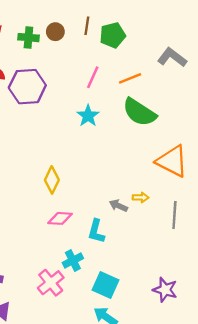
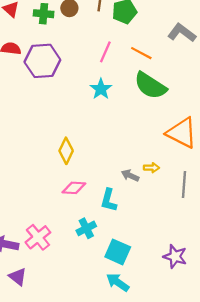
orange line: (130, 78) -> (141, 53), turned 50
pink cross: (51, 283) -> (38, 237), moved

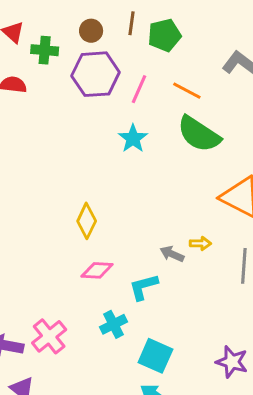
green cross: (44, 14) -> (45, 50), moved
purple hexagon: (42, 61) -> (96, 74), moved
cyan L-shape: (109, 200) -> (143, 287), turned 60

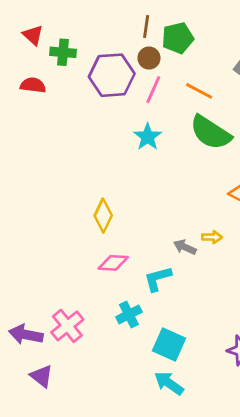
brown circle: (91, 31) -> (149, 58), moved

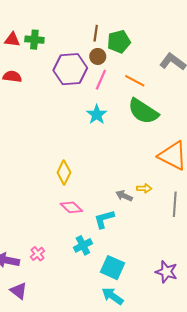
red triangle: (33, 35) -> (12, 40), turned -35
green cross: (63, 52) -> (34, 40), moved
pink diamond: (113, 263) -> (71, 207), turned 40
pink cross: (67, 326) -> (38, 254), size x0.6

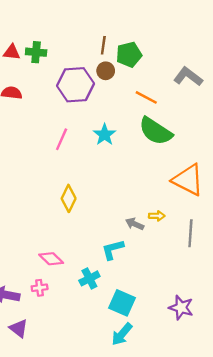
pink line: (101, 80) -> (62, 139), moved
pink diamond: (71, 207) -> (51, 259), moved
pink cross: (38, 254) -> (40, 288), turned 32
cyan arrow: (113, 296) -> (122, 334), turned -85

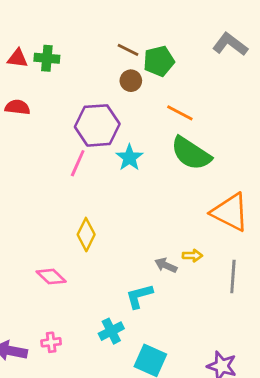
brown line: (103, 45) -> (128, 50), turned -72
gray L-shape: (188, 77) -> (230, 44), moved
purple hexagon: (76, 85) -> (97, 125), moved
pink diamond: (51, 259) -> (51, 277), moved

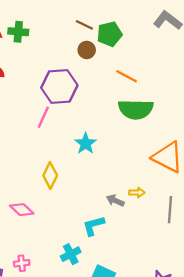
green semicircle: (191, 153) -> (136, 109), turned -32
cyan star: (129, 158) -> (86, 144), moved

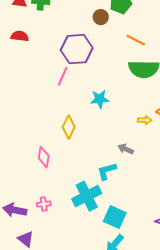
cyan star: (86, 144) -> (100, 99), turned 30
yellow arrow: (137, 193) -> (145, 120), moved
pink diamond: (22, 210) -> (44, 157), turned 55
cyan cross: (71, 254) -> (87, 196), size x1.6

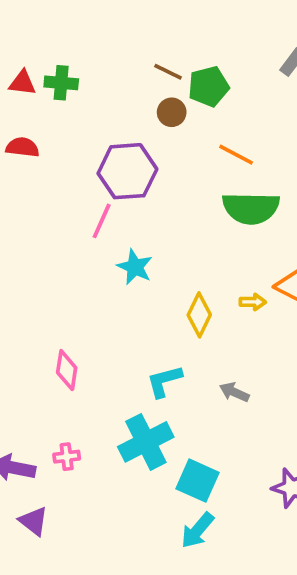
cyan star: (100, 99) -> (135, 267), moved, turned 30
yellow diamond: (69, 127) -> (199, 315), moved
gray arrow: (126, 149) -> (234, 392), moved
cyan L-shape: (107, 171) -> (164, 381), moved

